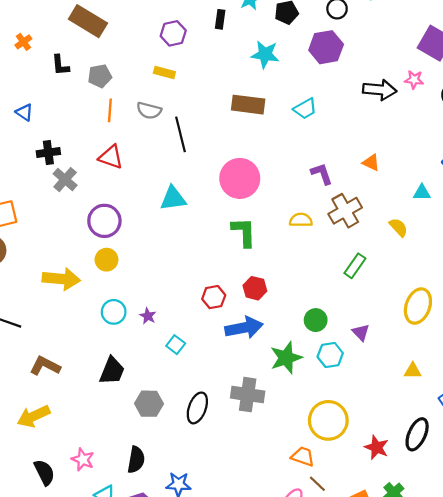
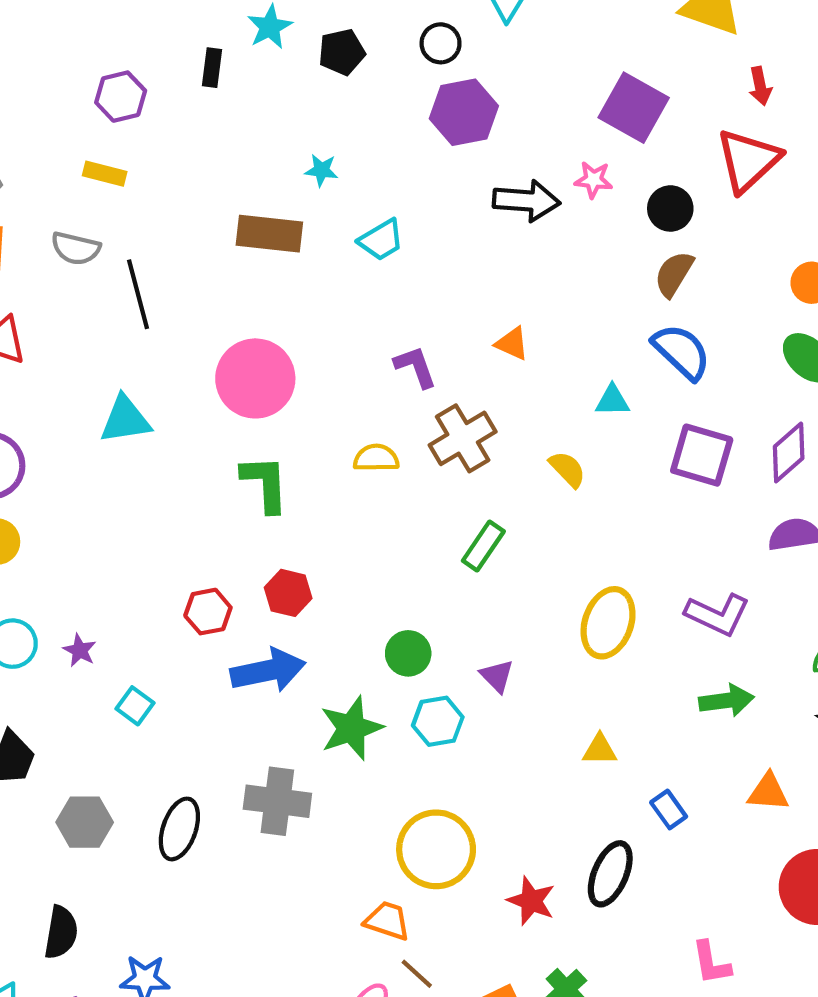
purple hexagon: (326, 47) -> (464, 112), moved
cyan star: (265, 54) -> (321, 170), moved, size x0.6

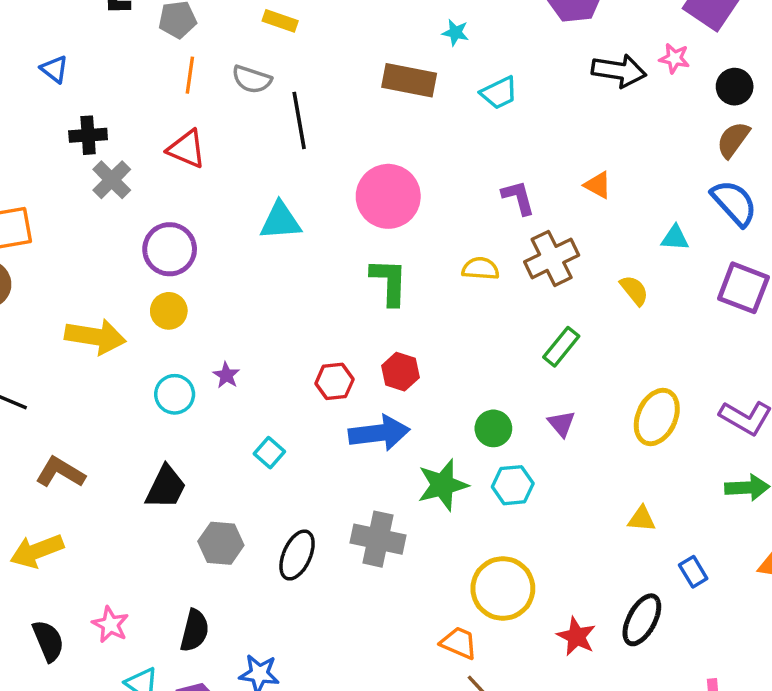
purple star: (80, 650) -> (226, 375), moved
purple triangle: (497, 676) -> (561, 424), moved

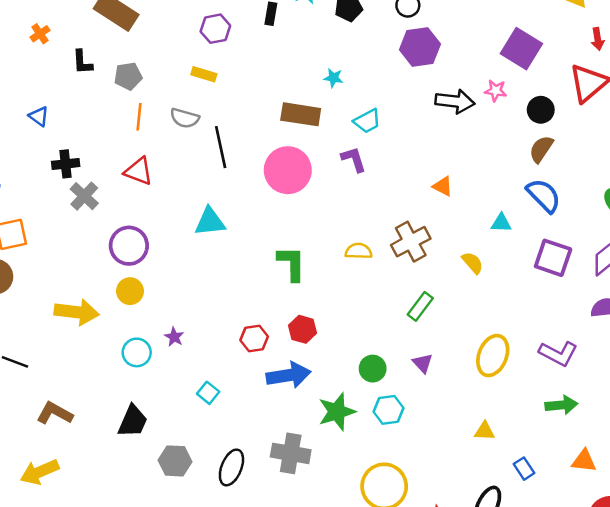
pink circle: (388, 196) -> (288, 170), moved
purple L-shape: (518, 198) -> (354, 159), moved

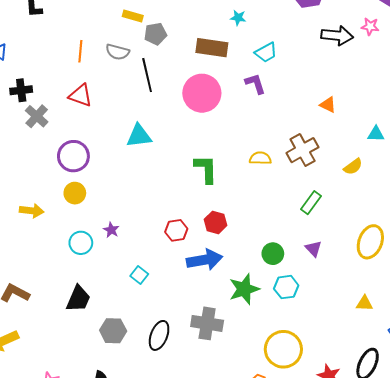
gray pentagon: (128, 76) -> (156, 34), moved
yellow semicircle: (473, 263) -> (353, 167), turned 96
yellow arrow: (77, 312) -> (32, 211), size x0.7

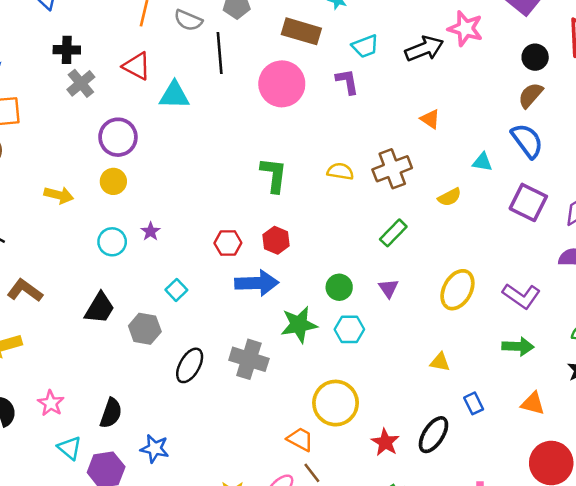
pink star: (370, 26) -> (465, 29), moved, size x1.6
black arrow: (337, 36) -> (424, 49), moved, turned -36
cyan triangle: (139, 136) -> (174, 95), moved
gray hexagon: (113, 331) -> (145, 329), moved

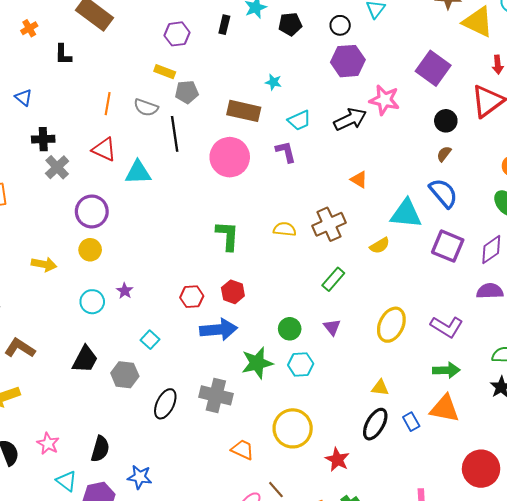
brown semicircle: (531, 95) -> (444, 154), size x0.7
cyan triangle: (482, 162) -> (406, 214), size x1.8
orange triangle: (533, 403) -> (445, 409), moved, size x1.4
black ellipse: (433, 435) -> (375, 424), moved
orange trapezoid: (300, 439) -> (242, 450), moved

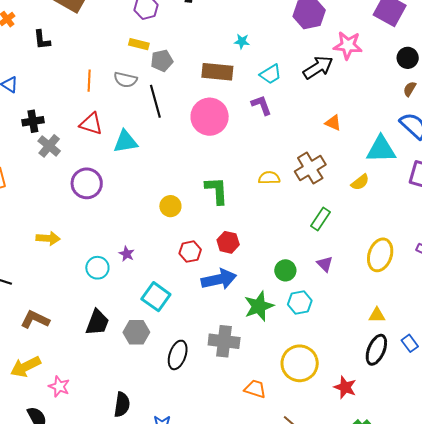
yellow circle: (90, 250) -> (170, 206), moved
cyan square: (150, 340) -> (156, 297), size x1.6
pink star: (48, 444) -> (59, 386), moved

